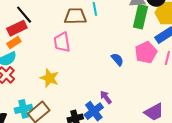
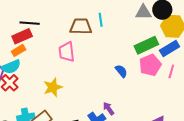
black line: (24, 15) -> (30, 23), turned -48
green rectangle: (140, 17) -> (146, 45), moved, turned 50
yellow star: (49, 78) -> (53, 87), turned 30

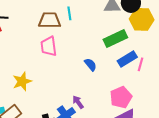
blue rectangle: (170, 48) -> (127, 59), moved
pink trapezoid: (67, 52) -> (49, 46), moved
pink pentagon: (150, 65) -> (121, 97), moved

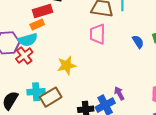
blue semicircle: (90, 65) -> (138, 42), moved

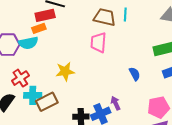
blue semicircle: (138, 42) -> (135, 74), moved
red cross: (24, 56) -> (20, 78), moved

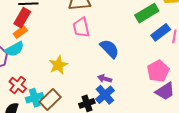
red rectangle: (45, 15) -> (22, 18), turned -30
blue semicircle: (135, 74) -> (109, 49), moved, size x1.5
purple arrow: (116, 103) -> (105, 79), moved, turned -32

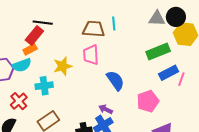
yellow star: (58, 65) -> (63, 66), moved
pink pentagon: (158, 71) -> (148, 101), moved
cyan cross: (35, 98) -> (44, 86), moved

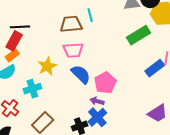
pink trapezoid: (91, 55) -> (73, 50), turned -80
blue rectangle: (169, 73) -> (155, 68), moved
blue semicircle: (115, 80) -> (81, 74), moved
pink pentagon: (148, 101) -> (105, 83), moved

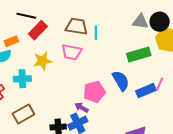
cyan line: (90, 15) -> (96, 33), moved
red rectangle: (14, 41) -> (38, 30), moved
blue semicircle: (81, 74) -> (121, 81), moved

